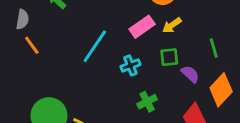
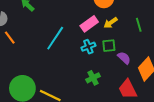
green line: (214, 48) -> (139, 25), moved
cyan cross: (130, 65) -> (88, 47), moved

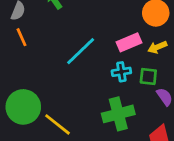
green cross: (93, 78) -> (118, 114), size x1.6

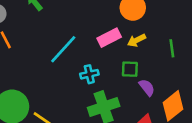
cyan cross: (121, 72) -> (89, 74), moved

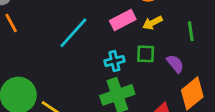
cyan cross: (89, 74) -> (114, 61), moved
purple semicircle: (147, 87) -> (175, 64), moved

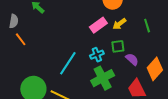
cyan line: (73, 33) -> (68, 63), moved
purple semicircle: (175, 64) -> (132, 59), moved

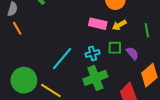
pink rectangle: (98, 25) -> (98, 24), turned 42
purple semicircle: (132, 59) -> (132, 53), moved

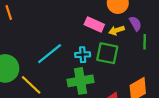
green square: (115, 48) -> (107, 53), size x1.5
purple semicircle: (132, 53) -> (135, 24), moved

